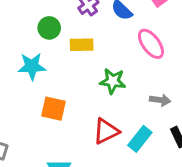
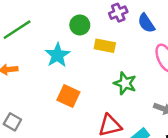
cyan star: (32, 66) -> (57, 55), turned 30

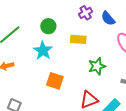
green circle: (80, 25) -> (48, 26), moved
green star: (125, 83) -> (97, 66), turned -30

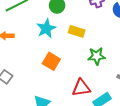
yellow rectangle: (78, 39) -> (77, 31), moved

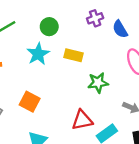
orange square: (51, 61) -> (30, 102), moved

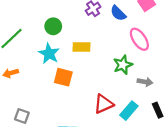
green star: (98, 83) -> (123, 65), moved
orange square: (30, 102) -> (63, 77), moved

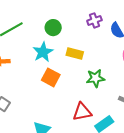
green star: (123, 65) -> (95, 78), moved

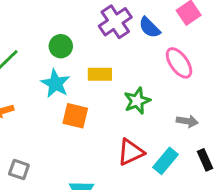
purple cross: (94, 20) -> (115, 22), size x1.5

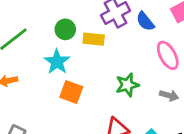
yellow rectangle: (100, 74) -> (94, 39), moved
gray arrow: (187, 121) -> (169, 95), moved

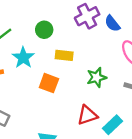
yellow rectangle: (94, 39) -> (64, 55), moved
cyan star: (57, 62) -> (23, 58), moved

